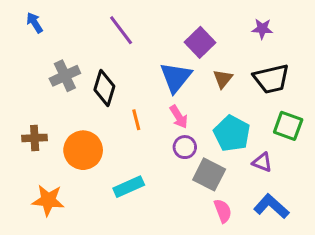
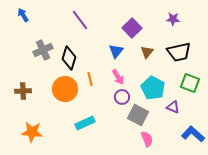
blue triangle: (176, 77) -> (116, 51), size x0.7
orange circle: (83, 150) -> (65, 89), moved
blue L-shape: (271, 206) -> (193, 134), moved

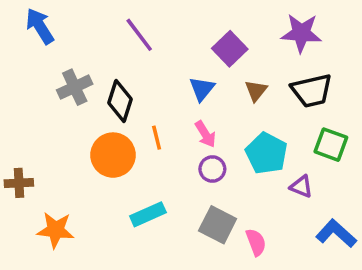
blue arrow: (23, 15) -> (40, 26), size x1.5
purple star: (173, 19) -> (301, 33), size x1.6
brown cross: (23, 91) -> (19, 183), moved
gray square: (138, 115) -> (218, 225), moved

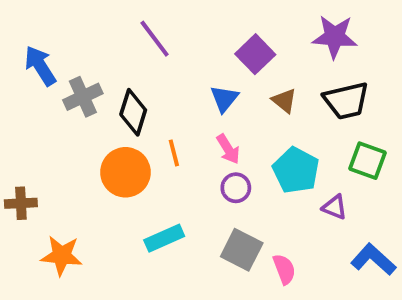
blue arrow: (40, 26) -> (40, 66), moved
brown triangle: (256, 91) -> (284, 101), turned -30

